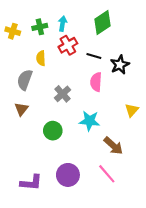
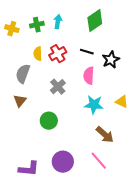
red cross: (68, 45) -> (58, 54), moved
yellow triangle: (132, 110) -> (122, 102), turned -48
cyan star: (90, 121) -> (94, 105), moved

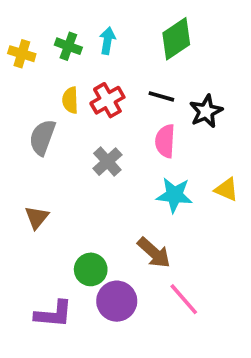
green cross: (37, 25) -> (68, 46), turned 32
brown triangle: (20, 101) -> (37, 217), moved
green circle: (49, 121) -> (91, 269), moved
brown arrow: (105, 135) -> (154, 253), moved

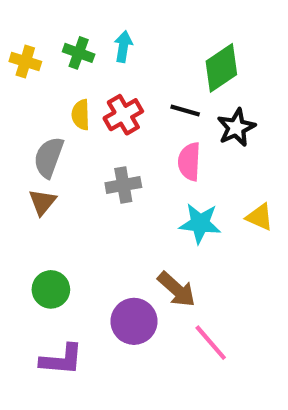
green diamond: (176, 39) -> (221, 68), moved
gray cross: (107, 162) -> (123, 185), turned 32
brown triangle: (37, 217) -> (42, 202), moved
green circle: (91, 269) -> (51, 289), moved
purple circle: (117, 301) -> (134, 321), moved

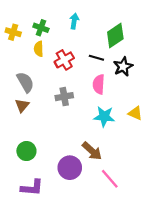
cyan arrow: (123, 47) -> (74, 21), moved
yellow semicircle: (81, 115) -> (39, 49), moved
gray semicircle: (49, 157) -> (25, 82), turned 130

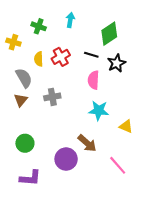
yellow cross: (13, 32) -> (13, 42), moved
yellow semicircle: (39, 49) -> (39, 59), moved
gray cross: (64, 97) -> (52, 97), moved
yellow triangle: (135, 113) -> (126, 126), moved
pink line: (110, 179) -> (118, 165), moved

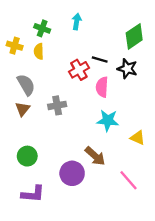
green diamond: (109, 34) -> (134, 36), moved
red cross: (61, 57) -> (79, 70), moved
yellow semicircle: (39, 59) -> (39, 51), moved
black star: (117, 63) -> (127, 69), turned -30

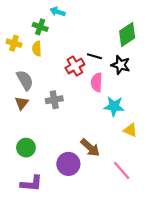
cyan arrow: (77, 21) -> (58, 12), moved, turned -80
cyan star: (108, 120) -> (114, 106), moved

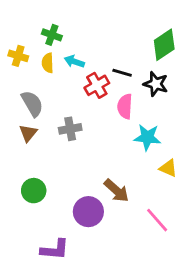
cyan arrow: (58, 12) -> (74, 62), moved
purple L-shape: (31, 183) -> (55, 250), moved

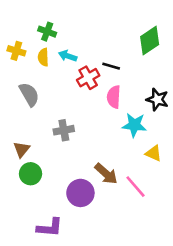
black star: (156, 84) -> (157, 99), moved
gray cross: (70, 129) -> (64, 130), moved
brown triangle: (28, 133) -> (22, 149), moved
pink line: (157, 220) -> (136, 187), moved

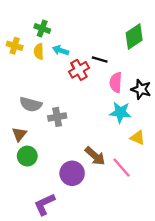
gray semicircle: (29, 94) -> (31, 104), moved, turned 135
pink semicircle: (114, 97) -> (116, 82), moved
purple L-shape: (50, 228) -> (45, 204), turned 150

